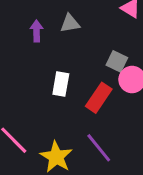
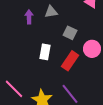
gray square: (117, 61) -> (70, 33), moved

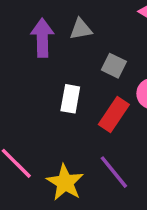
purple arrow: (29, 17) -> (42, 38), size x1.5

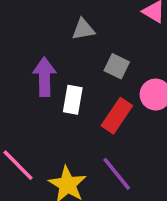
purple arrow: (42, 38) -> (44, 77), moved

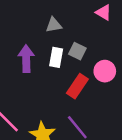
white rectangle: (73, 100) -> (56, 57), moved

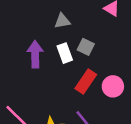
white rectangle: (56, 57) -> (65, 53), turned -30
pink circle: (105, 71) -> (113, 86), moved

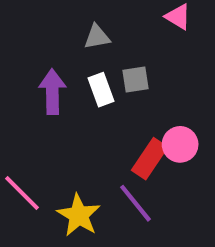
gray square: (86, 47) -> (135, 80), turned -35
red rectangle: (86, 81) -> (150, 159), moved

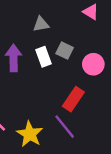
gray square: (135, 80) -> (65, 51), turned 35
pink circle: (180, 144) -> (93, 64), moved

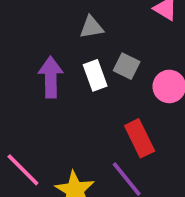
red rectangle: (73, 99) -> (140, 138), turned -60

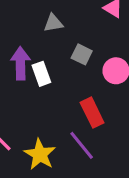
white rectangle: (95, 75) -> (41, 74), moved

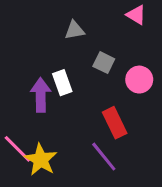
purple arrow: (20, 63) -> (41, 95), moved
yellow star: (40, 154) -> (41, 160), moved

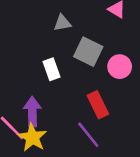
gray square: (104, 63) -> (88, 52), size x1.5
purple arrow: (41, 95) -> (32, 112), moved

